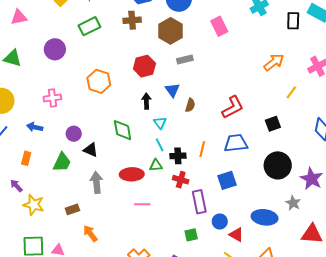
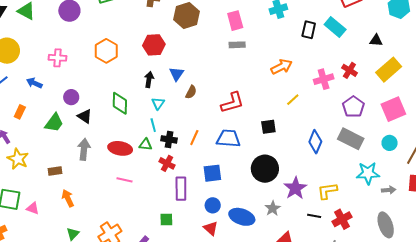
gray rectangle: (185, 59) -> (237, 45), moved
blue circle: (220, 221) -> (213, 205), moved

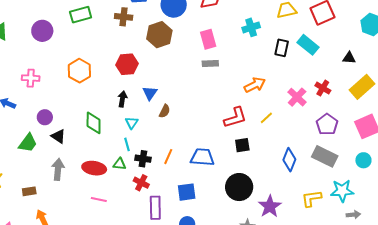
pink cross: (324, 79) -> (297, 97), turned -30
red L-shape: (232, 103) -> (235, 118), moved
gray arrow: (389, 190) -> (353, 215), moved
yellow L-shape: (327, 191) -> (311, 198), moved

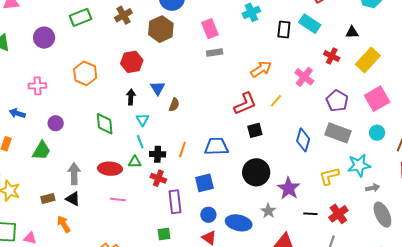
brown cross: (124, 17) -> (123, 15), turned -30
red cross: (323, 88) -> (332, 56), moved
black triangle: (58, 136) -> (73, 199), moved

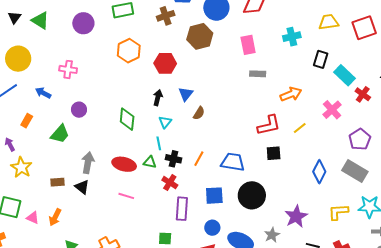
cyan rectangle: (310, 24) -> (345, 75), moved
gray rectangle: (215, 52) -> (258, 74), moved
orange hexagon: (85, 73) -> (129, 51), moved
black circle: (256, 172) -> (252, 195), moved
orange arrow: (64, 224) -> (55, 217), moved, turned -132

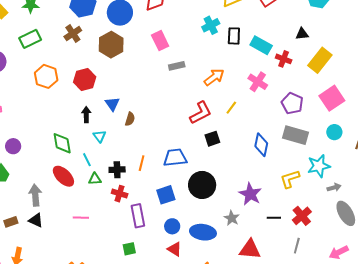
cyan cross: (292, 37) -> (211, 25), moved
cyan line: (159, 143) -> (87, 160), moved
red ellipse: (124, 164) -> (63, 176), moved, turned 45

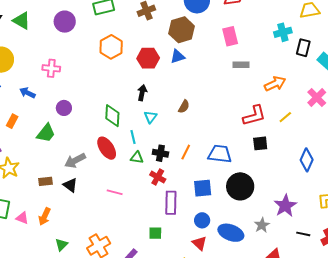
blue triangle: (112, 104) -> (177, 57), moved, turned 35
gray arrow: (35, 195) -> (75, 161), turned -125

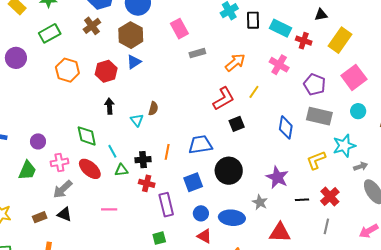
pink cross: (51, 68) -> (59, 162), moved
cyan triangle: (150, 117) -> (137, 120), moved

